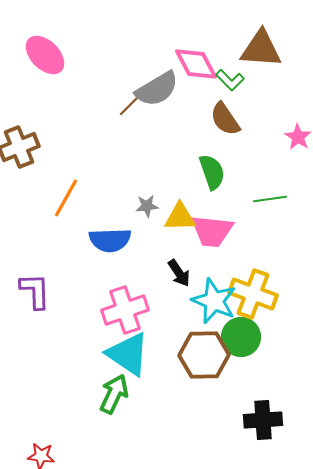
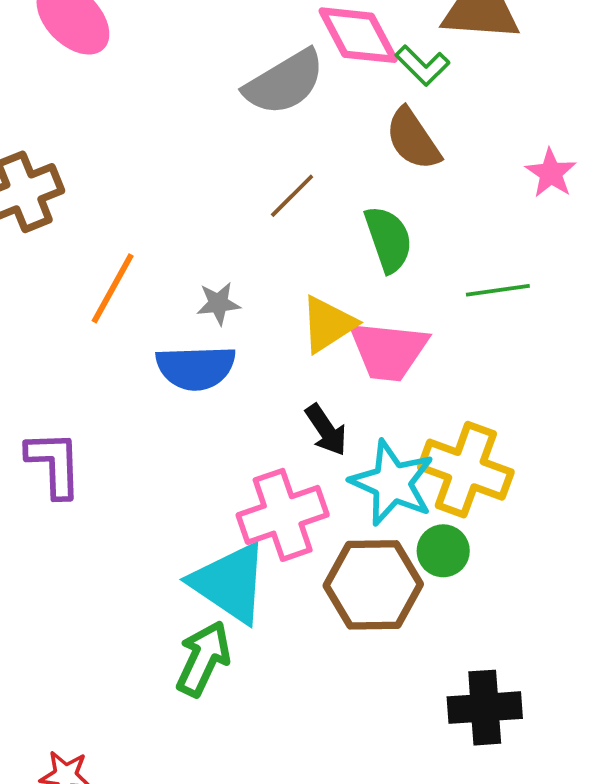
brown line: (131, 104) -> (292, 196), moved
gray star: (147, 206) -> (218, 303), moved
yellow triangle: (180, 217) -> (328, 324), turned -32
pink cross: (125, 310) -> (283, 515), moved
green circle: (241, 337) -> (443, 551), size x0.7

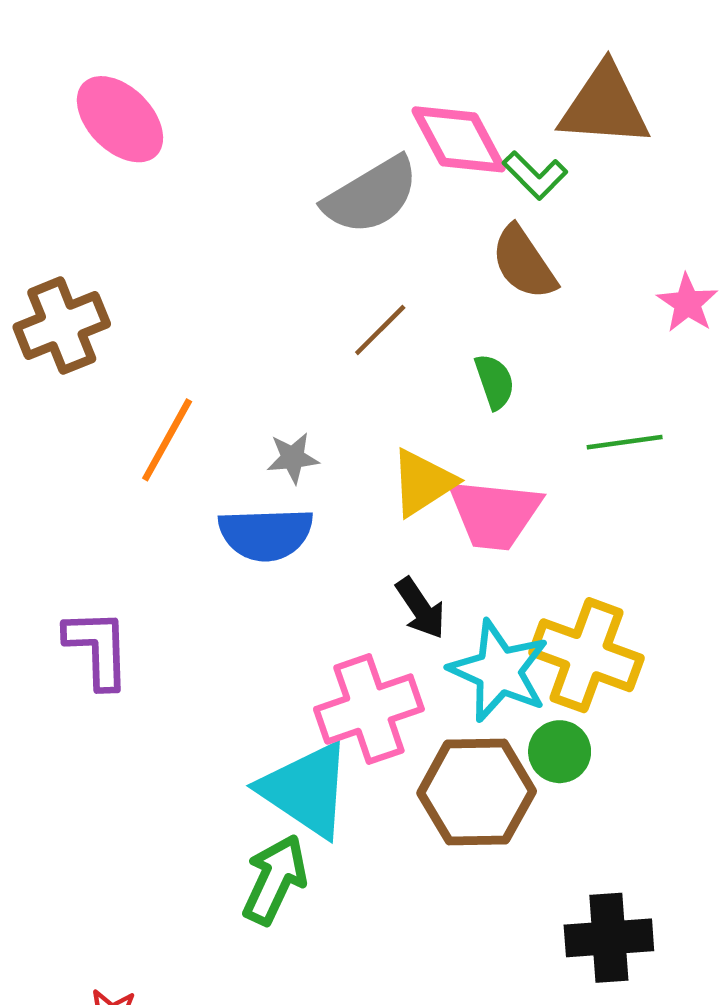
green semicircle: (388, 239) -> (495, 382), size x0.7

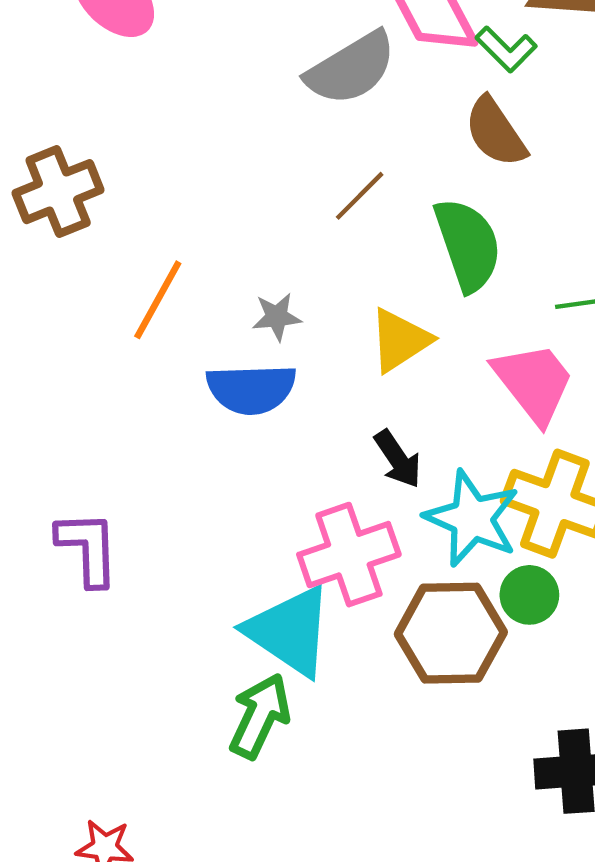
green semicircle: (495, 382) -> (468, 245), size x1.8
pink trapezoid: (495, 514) -> (534, 383), moved, turned -134
purple L-shape: (98, 648) -> (88, 548), moved

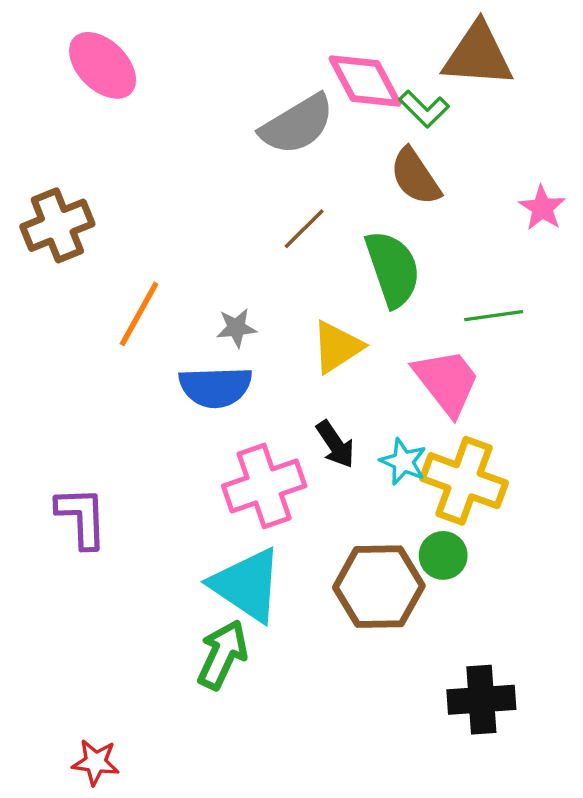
cyan star: (472, 518) -> (403, 462), moved, size x0.6
pink cross: (349, 555) -> (264, 486), moved

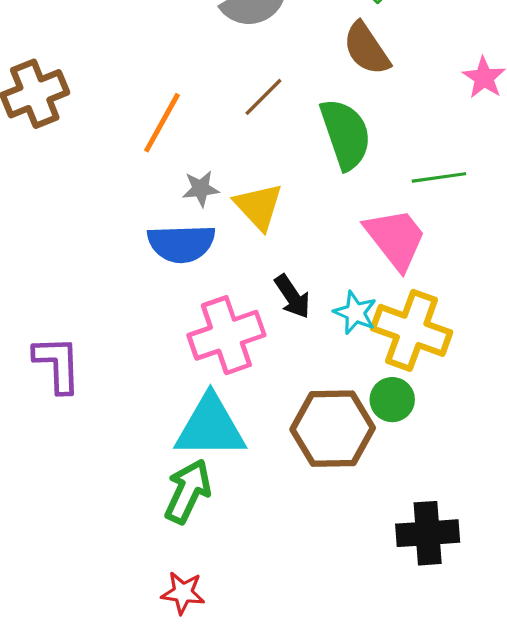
orange line: (139, 314) -> (162, 123), moved
yellow triangle: (337, 347) -> (259, 206), moved, turned -40
cyan triangle: (247, 585) -> (210, 427), turned -34
red star: (96, 762) -> (183, 593), moved

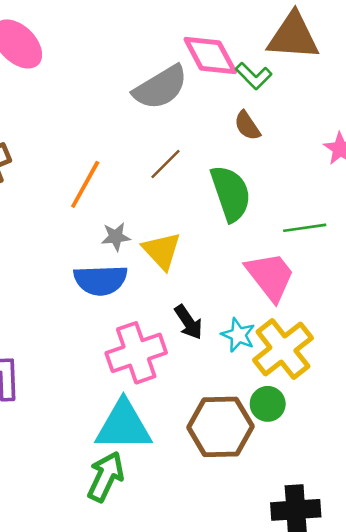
brown semicircle: (366, 49) -> (247, 126), size x0.7
yellow cross: (412, 330) -> (283, 349), turned 32

